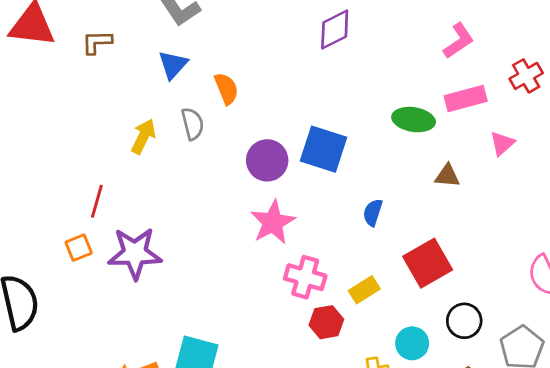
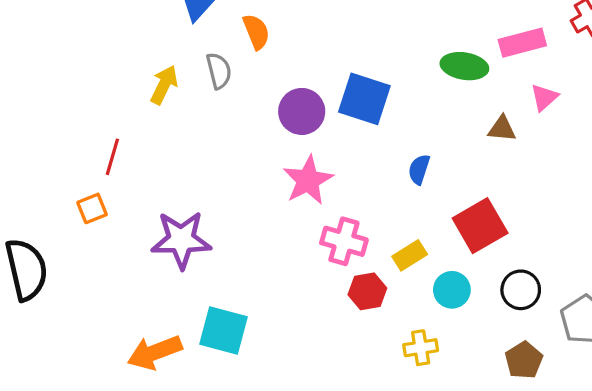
pink triangle: (502, 143) -> (544, 97), moved
purple star: (135, 253) -> (181, 240), moved
cyan circle: (412, 343) -> (452, 290), moved

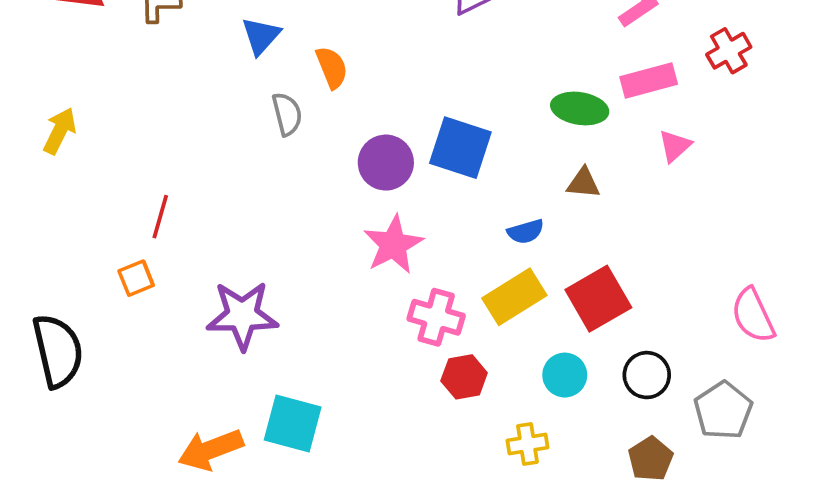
yellow arrow: (164, 85) -> (60, 131), moved
brown triangle: (502, 129) -> (583, 183), moved
blue semicircle: (419, 169) -> (526, 232), turned -124
yellow rectangle: (410, 255) -> (514, 297), moved, size x1.5

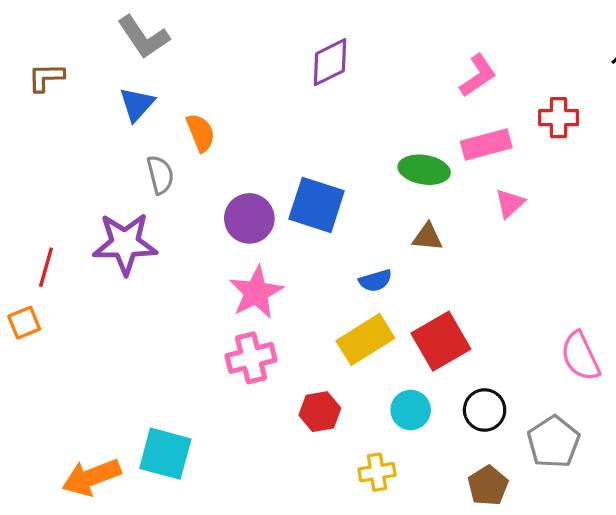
red cross: (729, 51) -> (559, 118), turned 30
purple star: (242, 315) -> (125, 244), moved
pink cross: (436, 317) -> (251, 358), moved, turned -30

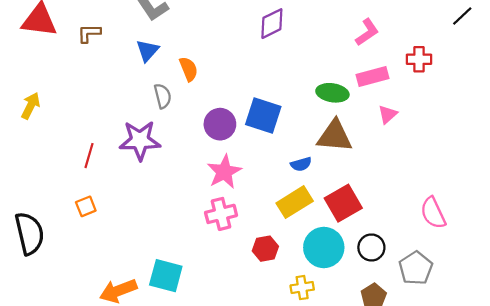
brown triangle: (427, 237) -> (335, 136), size x1.8
orange square: (24, 323) -> (86, 206), moved
cyan circle: (411, 410) -> (324, 247), size x1.6

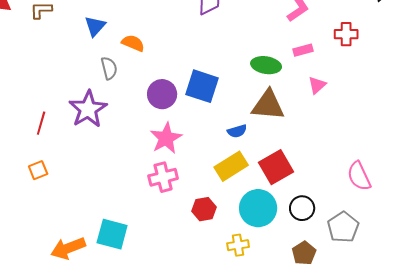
orange semicircle: (189, 69) -> (133, 43), turned -45
pink rectangle: (372, 77) -> (303, 50), size x0.7
purple star: (140, 140) -> (88, 109), turned -30

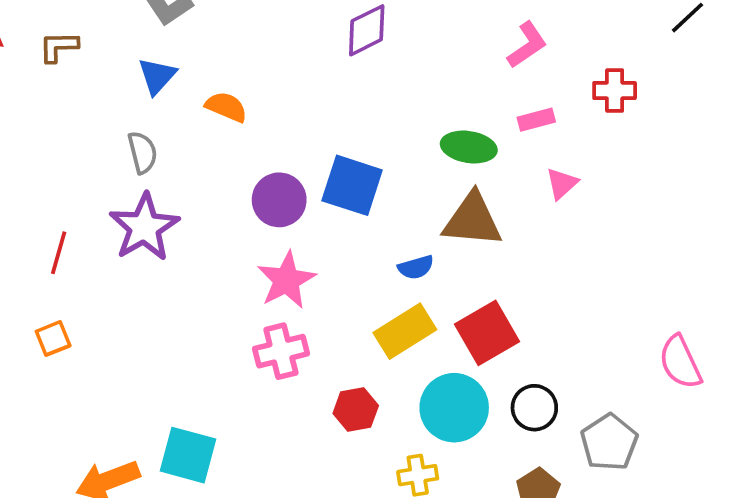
gray semicircle: (109, 68) -> (142, 152), moved
pink semicircle: (359, 176) -> (680, 362), moved

